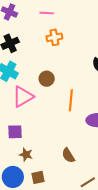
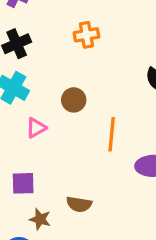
pink triangle: (23, 97) -> (36, 128), size x0.6
brown semicircle: (68, 155) -> (79, 204), moved, turned -49

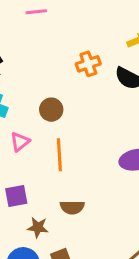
orange cross: (86, 35) -> (88, 64), moved
orange line: (112, 134) -> (59, 155), moved

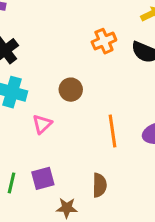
orange line: (59, 155) -> (112, 131), moved
brown semicircle: (72, 207) -> (99, 185), turned -85

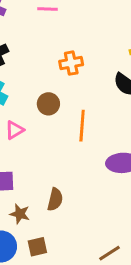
orange cross: (104, 41) -> (71, 63), moved
orange line: (112, 131) -> (82, 126), moved

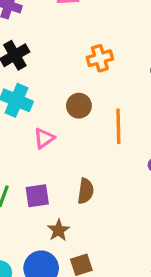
brown semicircle: (55, 199) -> (86, 191), moved
brown star: (20, 214) -> (59, 230), turned 30

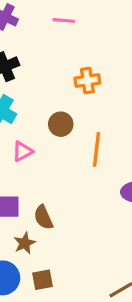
brown semicircle: (86, 191) -> (43, 217), moved, turned 140

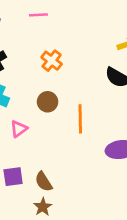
orange cross: (87, 81) -> (52, 61), moved, turned -36
brown star: (25, 243) -> (43, 207), moved

